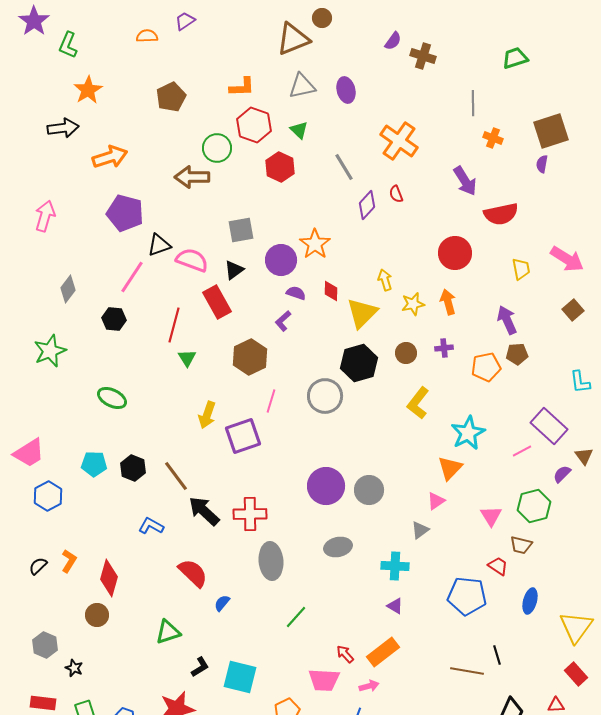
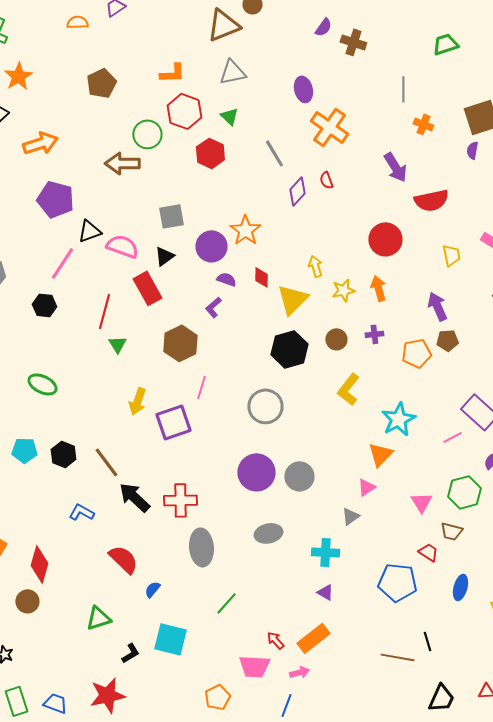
purple ellipse: (346, 90) -> (303, 89), moved
gray circle: (325, 396) -> (265, 406), moved
cyan square: (240, 677) -> (170, 639), moved

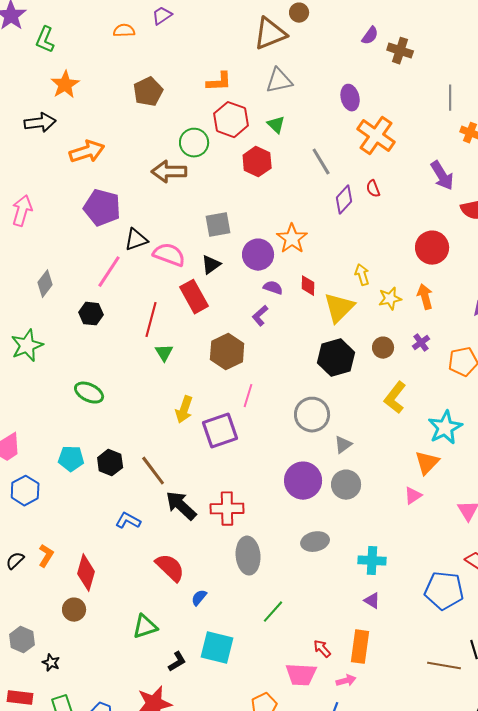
purple cross: (374, 334) -> (421, 343), turned -30
gray triangle: (350, 516) -> (343, 445), moved
orange rectangle: (313, 638) -> (360, 647), turned -44

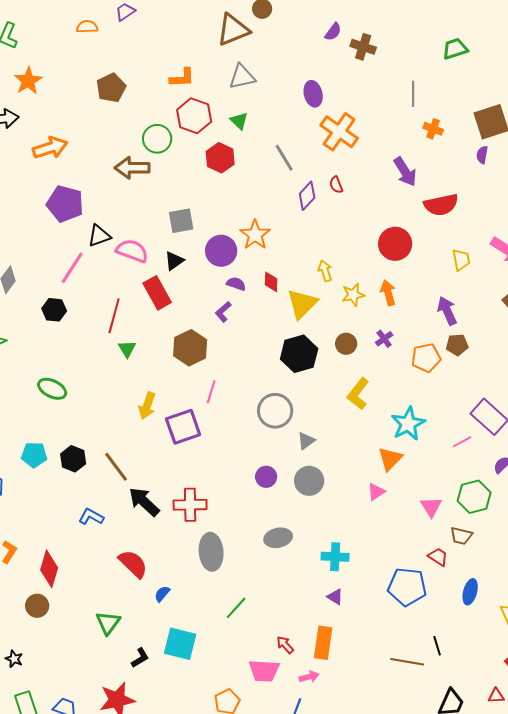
purple circle: (303, 481) -> (266, 477), size x0.6
green triangle: (145, 627) -> (108, 623), turned -36

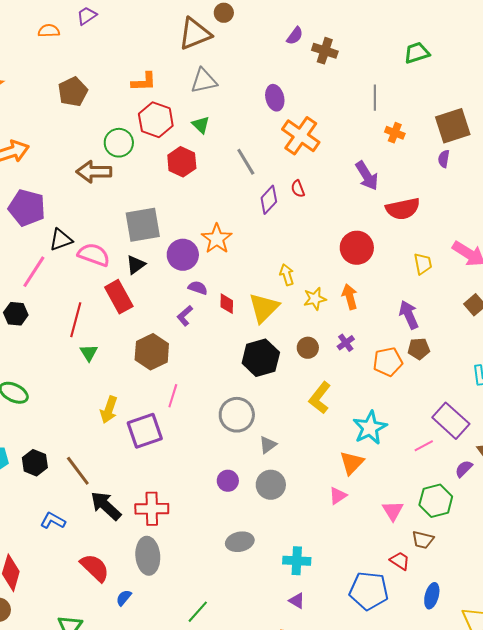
gray square: (181, 221) -> (143, 225), size x1.4
red diamond: (271, 282) -> (227, 304), moved
gray ellipse: (211, 552) -> (148, 556), moved

